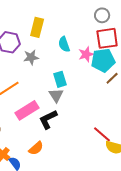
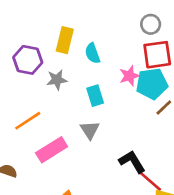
cyan semicircle: (64, 44) -> (92, 53), moved
cyan rectangle: (60, 79) -> (95, 96), moved
black L-shape: (48, 119) -> (132, 162), moved, turned 85

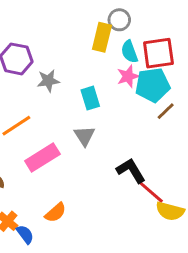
gray circle: (151, 24) -> (119, 20), moved
yellow rectangle: (65, 40) -> (102, 37), moved
cyan semicircle: (92, 53) -> (129, 52), moved

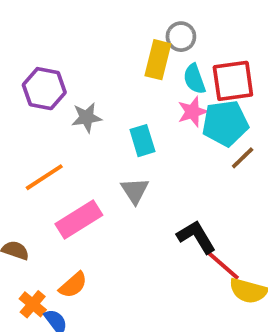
orange semicircle: (56, 213) -> (73, 285), moved

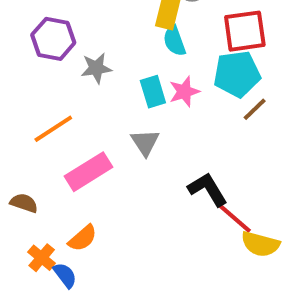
cyan semicircle: (194, 79) -> (174, 41), moved
pink star: (193, 112) -> (184, 92), moved

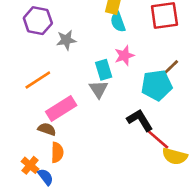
cyan pentagon: (237, 74) -> (157, 85), moved
cyan rectangle: (153, 92) -> (104, 70), moved
brown semicircle: (24, 203) -> (47, 129), moved
orange semicircle: (83, 238) -> (57, 152), turned -48

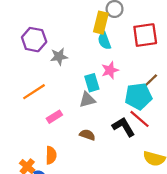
gray triangle: (99, 89) -> (87, 100), turned 48
pink rectangle: (61, 108) -> (54, 117), size x0.6
brown semicircle: (47, 129) -> (87, 135), moved
red line: (158, 139) -> (139, 119), moved

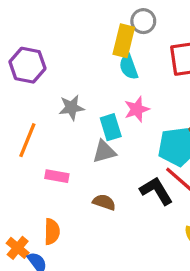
gray star: (59, 57) -> (72, 108), moved
orange line: (34, 92) -> (27, 140), turned -35
pink rectangle: (54, 117) -> (57, 176), turned 42

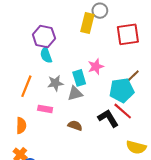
purple hexagon: (27, 65) -> (44, 36), moved
cyan semicircle: (129, 67) -> (46, 55), moved
gray star: (72, 108) -> (55, 83), moved
orange semicircle: (52, 232) -> (21, 126), moved

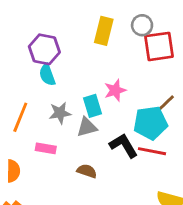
gray circle: (100, 11) -> (142, 25), moved
red line: (123, 111) -> (152, 151), turned -30
black L-shape: (108, 118) -> (124, 146), moved

